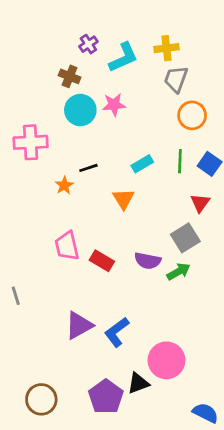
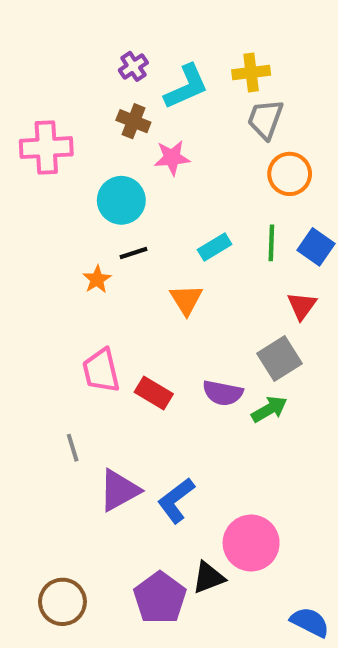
brown cross: (70, 76) -> (133, 121), moved
cyan circle: (80, 110) -> (121, 200), moved
pink cross: (31, 142) -> (46, 148), moved
gray line: (16, 296) -> (73, 448), moved

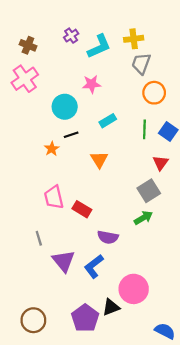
brown cross: (133, 121) -> (28, 45), moved
pink cross: (46, 148) -> (25, 79), turned -32
cyan rectangle: (215, 247) -> (108, 121), moved
purple semicircle: (223, 393) -> (108, 237), moved
purple triangle: (119, 490) -> (64, 261), turned -40

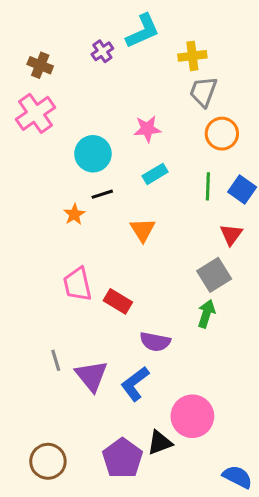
cyan L-shape: (99, 46) -> (143, 31), moved
pink star: (92, 84) -> (147, 129), moved
green arrow: (143, 218) -> (206, 314), turned -42
gray line: (39, 238) -> (56, 360), moved

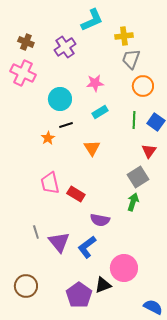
purple cross: (102, 51) -> (65, 47), moved, size x1.5
pink cross: (36, 113) -> (23, 73), turned -30
brown circle: (48, 461) -> (26, 286), moved

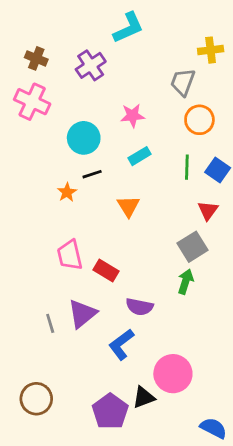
yellow cross: (124, 36) -> (211, 50), moved
purple triangle: (59, 242) -> (82, 314), moved, turned 30

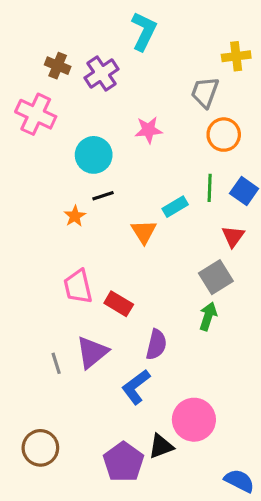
cyan L-shape: (128, 28) -> (144, 31), turned -40
brown cross: (36, 58) -> (58, 66), moved
cyan rectangle: (139, 156) -> (175, 207), moved
purple semicircle: (139, 307) -> (156, 344), turned -88

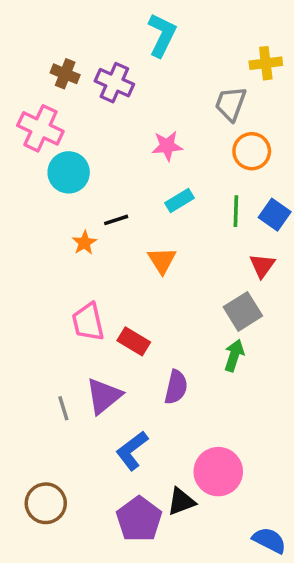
purple cross: (101, 73) -> (114, 83), turned -32
cyan circle: (94, 155) -> (69, 172), moved
cyan rectangle: (175, 207) -> (180, 201), moved
blue L-shape: (136, 387) -> (132, 450), moved

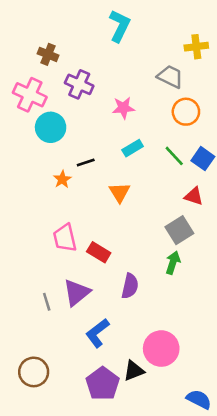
purple cross: (114, 83) -> (79, 84), moved
gray trapezoid: (231, 104) -> (170, 77), turned 96
green line: (236, 211) -> (174, 156), turned -45
red triangle: (262, 266) -> (194, 196), turned -48

